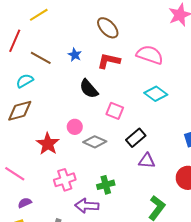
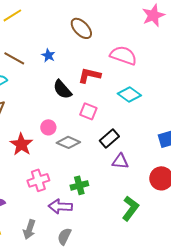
red L-shape: (109, 61) -> (89, 75), moved

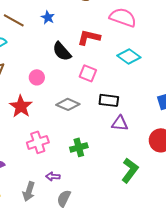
pink circle: (48, 127) -> (37, 77), moved
black rectangle: (109, 138) -> (109, 100), turned 48
purple arrow: (60, 206) -> (53, 176), moved, size x0.6

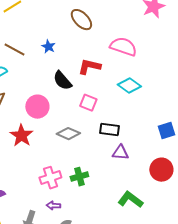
pink circle: (37, 77) -> (37, 107), size x1.5
pink cross: (38, 142) -> (50, 178), moved
green L-shape: (130, 170) -> (130, 200), turned -90

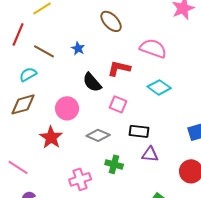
green cross: (79, 177) -> (114, 164), moved, turned 30

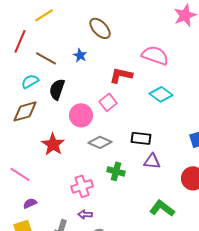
brown ellipse: (111, 21) -> (100, 28), moved
black semicircle: (92, 82) -> (57, 89), moved, turned 60
pink square: (118, 104) -> (108, 102), moved, turned 30
pink circle: (67, 108) -> (81, 115), moved

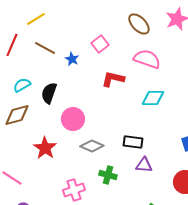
brown ellipse: (100, 28) -> (139, 24), moved
brown line: (46, 58) -> (45, 48), moved
cyan diamond: (161, 94) -> (153, 98), turned -35
pink square: (108, 102) -> (100, 44), moved

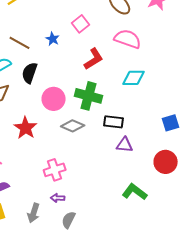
brown line: (45, 48) -> (20, 43), moved
red L-shape: (113, 79) -> (94, 59), turned 135
green cross: (108, 175) -> (89, 96), moved, size x1.5

